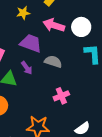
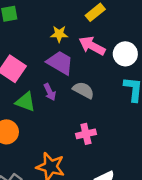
yellow star: (23, 13) -> (59, 34), moved

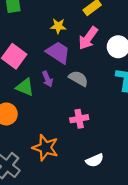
pink arrow: (92, 46) -> (88, 38), turned -85

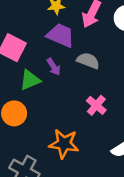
green triangle: (25, 87) -> (30, 80), turned -36
pink cross: (79, 119) -> (96, 105), turned -30

